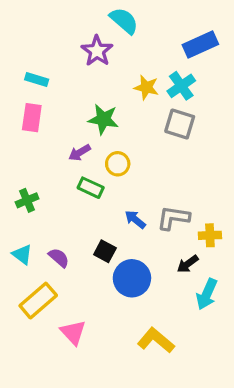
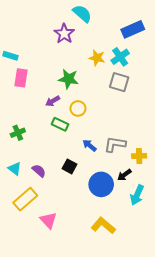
cyan rectangle: (37, 80) -> (10, 56), moved
blue circle: (132, 278) -> (101, 184), moved

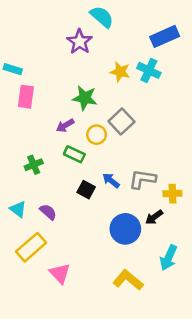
cyan cross: (120, 57) -> (149, 70), turned -30
gray square: (119, 82) -> (121, 122), moved, turned 30
green cross: (18, 133) -> (34, 165), moved
black square: (70, 166) -> (86, 190), moved
cyan arrow: (137, 195) -> (169, 258), moved

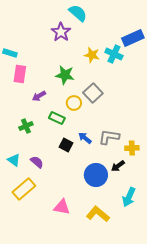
blue rectangle: (165, 36) -> (133, 38), moved
purple arrow: (65, 125) -> (39, 96), moved
pink triangle: (60, 273) -> (62, 207), moved, turned -36

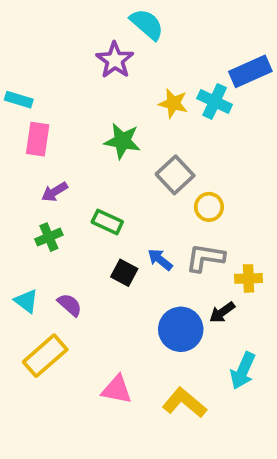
purple arrow: (39, 96) -> (55, 192), moved
yellow circle: (74, 103) -> (209, 207), moved

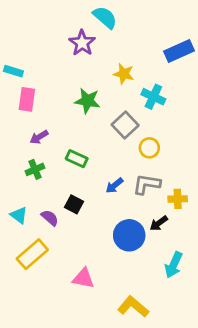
cyan cross: (215, 101) -> (153, 97), moved
blue arrow: (160, 260) -> (114, 186), turned -78
black square: (124, 273) -> (74, 204), moved
yellow L-shape: (184, 403) -> (133, 307), moved

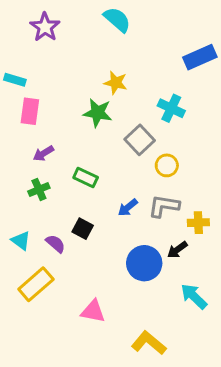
purple star: (82, 43) -> (45, 27), moved
yellow star: (124, 74) -> (116, 83), moved
cyan arrow: (174, 265) -> (194, 296), turned 110

